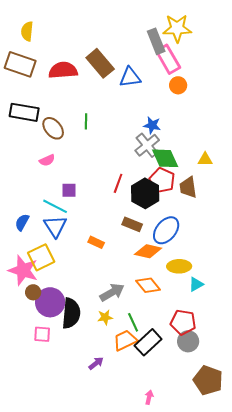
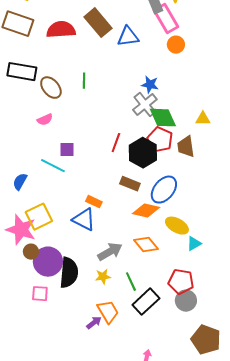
blue triangle: (55, 226) -> (84, 220), moved, turned -30
yellow ellipse: (179, 266) -> (177, 226), turned 30
orange trapezoid: (125, 340) -> (108, 312), moved, turned 85

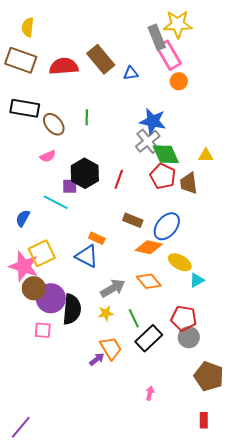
blue triangle: (128, 37) -> (131, 73), size x0.7
blue star: (150, 85) -> (153, 121), size x1.5
black hexagon: (143, 153) -> (85, 173), moved
brown circle: (31, 252) -> (34, 288), size x1.5

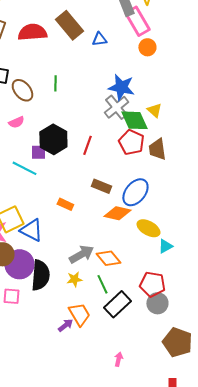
yellow triangle: (206, 155) -> (154, 110), moved, turned 42
blue triangle: (87, 256) -> (31, 230), moved
orange diamond: (149, 281) -> (108, 258), moved

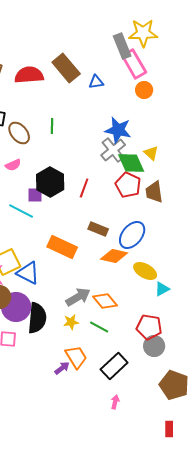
orange rectangle: (65, 204) -> (62, 247), size x1.8
green line: (102, 284) -> (99, 327), turned -36
black rectangle: (117, 304) -> (114, 366), moved

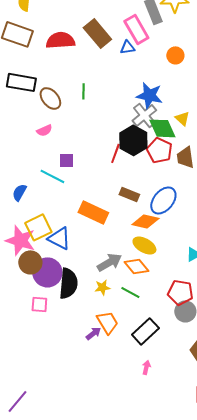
pink rectangle: (134, 64) -> (136, 29), moved
black hexagon: (50, 182) -> (133, 140), moved
yellow ellipse: (145, 271) -> (144, 245), moved

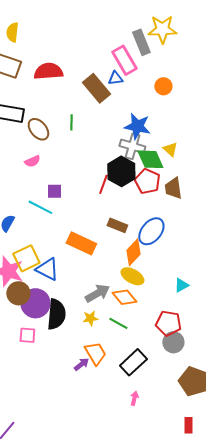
brown rectangle: (97, 33) -> (96, 88), moved
gray cross: (144, 115) -> (132, 146), turned -35
orange diamond: (145, 221) -> (133, 252), turned -60

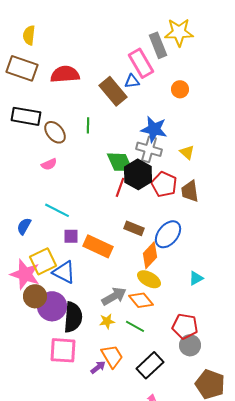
green diamond: (150, 159) -> (120, 162), moved
purple square: (54, 191) -> (71, 236), moved
cyan triangle: (181, 285) -> (196, 278), moved
pink square: (27, 335) -> (63, 350), moved, size x1.6

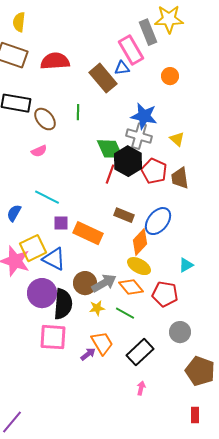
brown circle: (35, 296) -> (85, 283), moved
red pentagon: (185, 326) -> (165, 294), moved

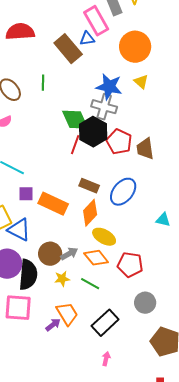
orange circle: (170, 76) -> (135, 47), size x1.8
yellow triangle: (177, 139) -> (141, 82), moved
orange diamond: (140, 242) -> (90, 213), moved
cyan triangle: (186, 265) -> (163, 220), moved, turned 42
gray arrow: (104, 283) -> (69, 254), size x0.7

